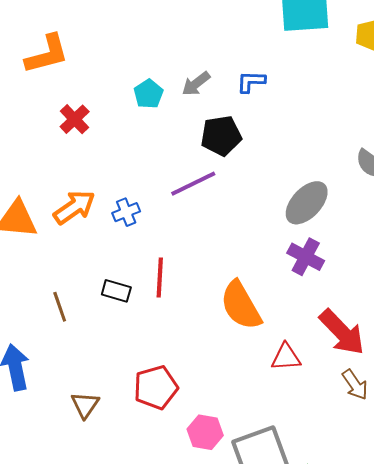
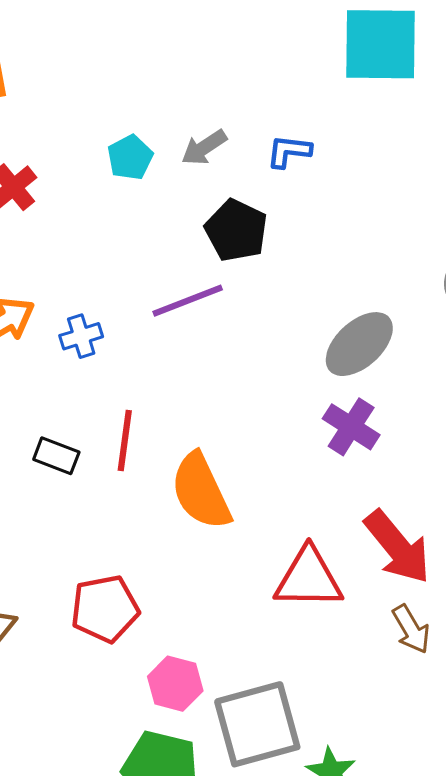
black pentagon: (221, 136) -> (236, 230), turned 30
orange semicircle: (241, 305) -> (201, 491), moved
red triangle: (286, 357) -> (309, 578), size x1.5

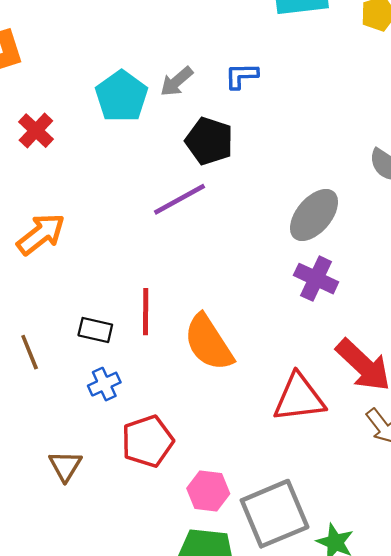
cyan pentagon: (130, 157) -> (121, 96), size x1.5
blue cross: (81, 336) -> (104, 384), moved

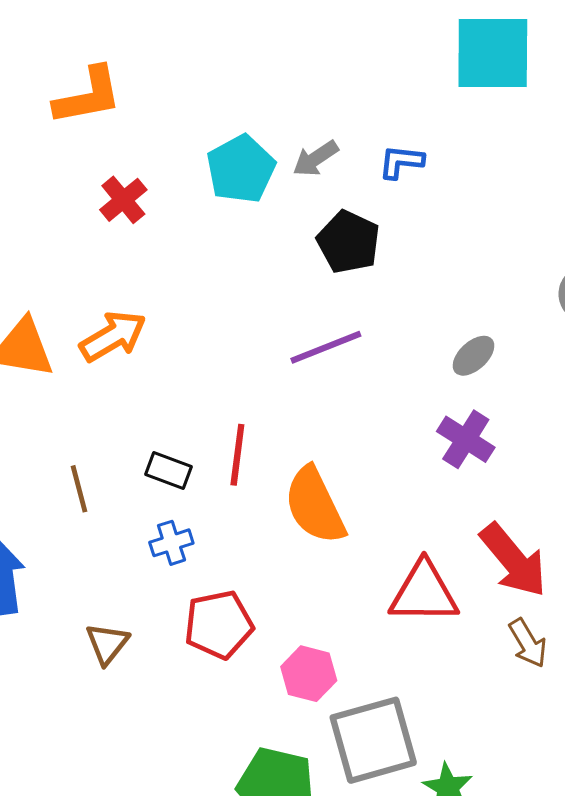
purple line: (179, 199) -> (326, 347), moved
gray ellipse: (314, 215) -> (474, 356), size x0.6
pink hexagon: (208, 491) -> (309, 674), moved

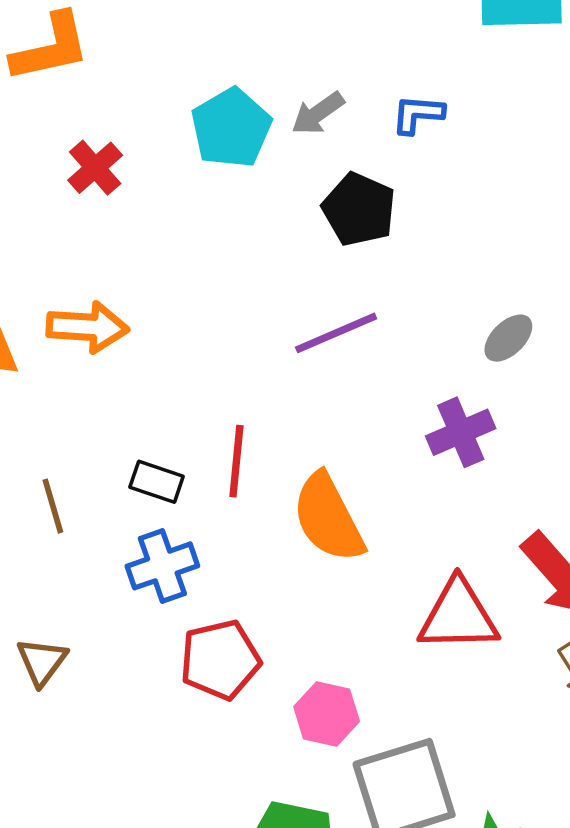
orange arrow: (113, 336) -> (87, 327), turned 36
purple cross: (466, 439) -> (461, 432), moved, turned 36
blue cross: (171, 543) -> (162, 566), size x1.4
brown triangle: (107, 644) -> (42, 662), moved

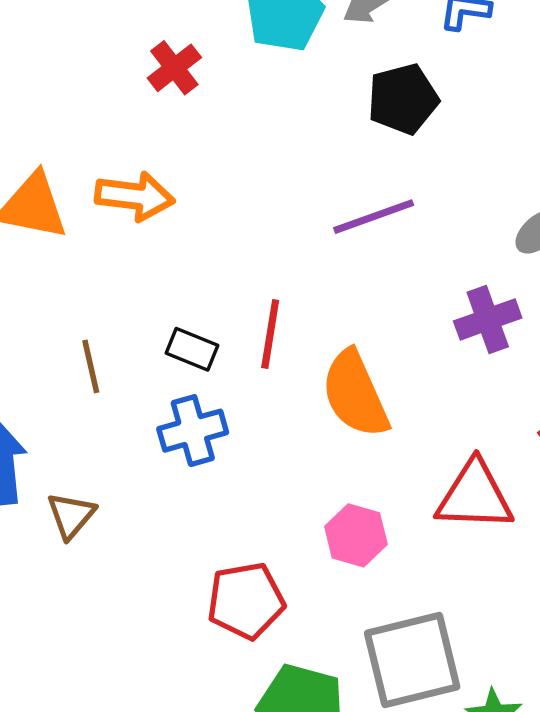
red cross: (95, 168) -> (174, 68), moved
black pentagon: (359, 209) -> (403, 99), turned 30
red pentagon: (220, 660) -> (246, 601), moved
pink hexagon: (327, 714) -> (356, 535), moved

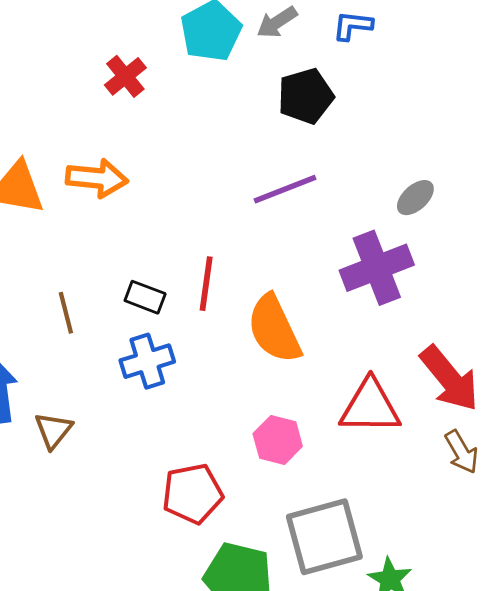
purple cross: (488, 319) -> (377, 268), size x1.4

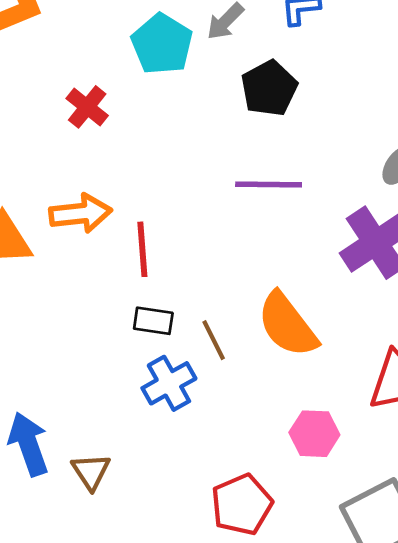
purple line: (285, 189) -> (269, 184), turned 34
red line: (206, 284) -> (142, 249), moved
brown line: (66, 313) -> (214, 340), moved

